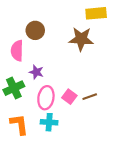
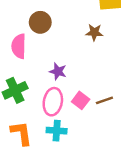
brown star: (81, 39) -> (94, 32), size x0.6
purple star: (36, 72) -> (58, 71), moved

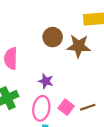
brown circle: (40, 22) -> (53, 37), moved
brown star: (94, 32) -> (79, 46), size x1.5

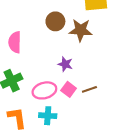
purple star: (46, 81) -> (65, 64), moved
pink ellipse: (41, 108) -> (44, 90), turned 65

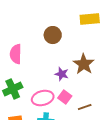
brown star: (81, 30) -> (84, 64), moved, turned 30
brown line: (89, 89) -> (85, 107), moved

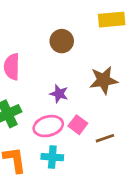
brown star: (84, 64) -> (104, 80), turned 30
purple star: (62, 74) -> (59, 94), moved

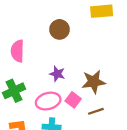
brown star: (104, 80) -> (94, 82), moved

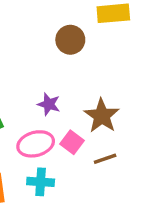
brown circle: (59, 29) -> (70, 40), moved
brown star: (94, 82) -> (102, 116), turned -30

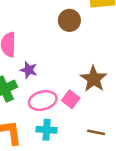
purple star: (49, 104) -> (29, 70), moved
brown line: (105, 159) -> (96, 132), moved, turned 30

